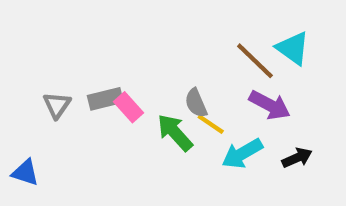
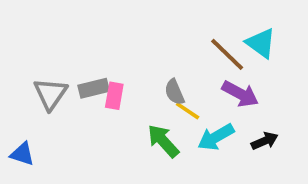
gray triangle: (57, 105) -> (50, 94), size x1.4
pink rectangle: (129, 107) -> (114, 96), turned 52
green arrow: (175, 132) -> (163, 141), moved

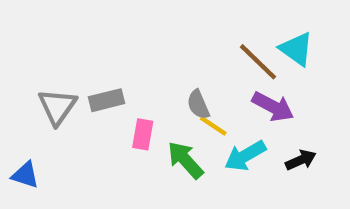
pink rectangle: (114, 96) -> (143, 134), moved

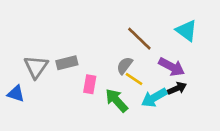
brown line: (258, 62) -> (139, 39), moved
gray semicircle: (198, 104) -> (125, 66), turned 60
black arrow: (301, 160) -> (177, 88), moved
blue triangle: (25, 175) -> (16, 94), moved

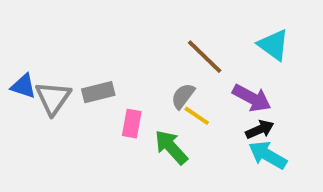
blue triangle: (16, 94) -> (23, 86), moved
cyan arrow: (154, 98) -> (268, 155), moved, turned 60

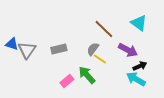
gray rectangle: (98, 92) -> (59, 49), moved
pink rectangle: (132, 124) -> (67, 81), moved, turned 40
black arrow: (260, 129) -> (140, 66), moved

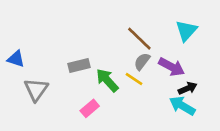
cyan triangle: (139, 23) -> (186, 31), turned 36
gray semicircle: (93, 49) -> (142, 61), moved
gray triangle: (27, 50) -> (36, 90), moved
green arrow: (87, 75) -> (107, 80), moved

